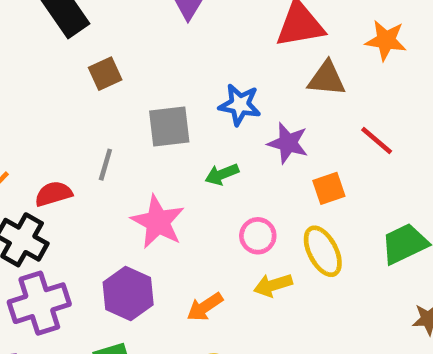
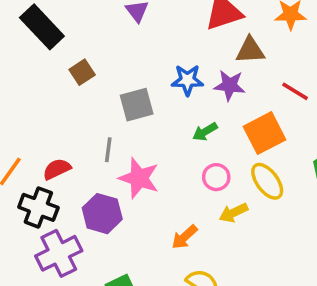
purple star: (288, 143) -> (230, 85), moved
gray line: (105, 165) -> (108, 150), moved
green arrow: (222, 174) -> (205, 132), moved
orange square: (329, 188) -> (265, 133), size x1.6
purple hexagon: (128, 293) -> (102, 214), moved

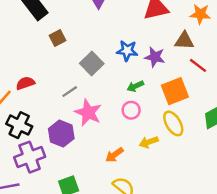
brown triangle: (250, 50) -> (184, 41), moved
gray square: (137, 105) -> (92, 63), turned -35
gray line: (108, 150) -> (70, 92), turned 42
red semicircle: (57, 169) -> (25, 83), moved
pink circle: (216, 177) -> (131, 110), moved

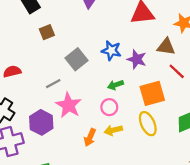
yellow arrow: (149, 142) -> (113, 130), moved
orange arrow: (114, 155) -> (90, 137), moved, turned -36

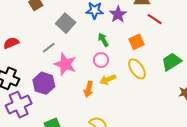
purple star: (137, 59) -> (118, 14), turned 30
green arrow: (115, 85) -> (103, 40), turned 88
orange square: (152, 93) -> (137, 42), size x0.7

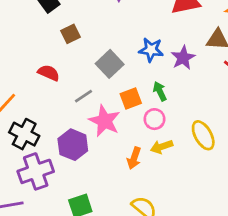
orange square: (137, 42) -> (131, 98), moved
red semicircle: (11, 43) -> (49, 73), moved, turned 42

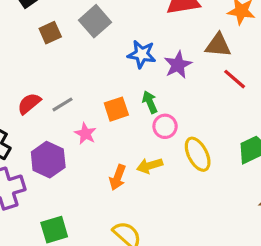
gray square: (110, 64) -> (95, 21), moved
red semicircle: (49, 73) -> (29, 103), moved, turned -65
pink circle: (154, 119) -> (165, 126), moved
pink star: (105, 121) -> (85, 134), size x0.6

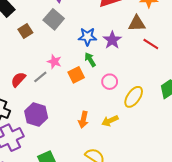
green arrow: (150, 102) -> (90, 60), moved
pink star: (85, 134) -> (54, 62), moved
yellow ellipse: (198, 154) -> (134, 97), turned 70
yellow arrow: (150, 166) -> (110, 121), moved

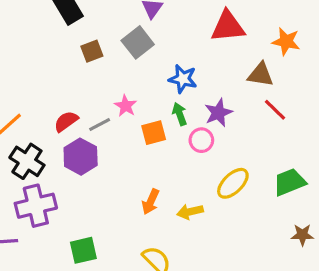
purple star: (112, 40) -> (218, 113), moved
pink circle: (110, 82) -> (201, 140), moved
purple hexagon: (36, 115) -> (81, 157), moved

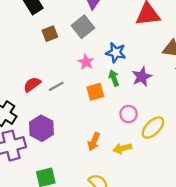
pink star: (126, 106) -> (86, 62), moved
pink circle: (201, 140) -> (128, 114), moved
purple hexagon: (81, 157) -> (41, 128), moved

